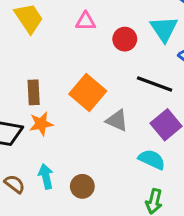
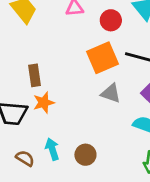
orange square: (88, 93) -> (103, 58), moved, turned 32

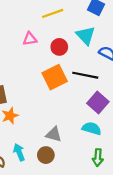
gray triangle: (111, 93) -> (54, 134), moved

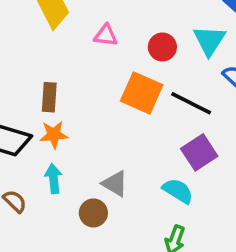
pink triangle: (30, 39) -> (106, 35), moved
orange square: (55, 77) -> (142, 93), turned 35
cyan arrow: (19, 152) -> (53, 179), moved

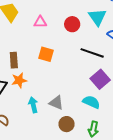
orange square: (142, 93) -> (46, 54), moved, size x0.7
cyan arrow: (53, 179) -> (33, 105), moved
brown circle: (93, 213) -> (67, 124), moved

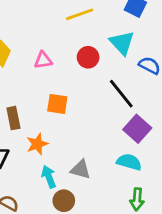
black line: (92, 53) -> (121, 94), turned 40
orange star: (19, 80) -> (37, 144), moved
brown circle: (67, 124) -> (64, 201), moved

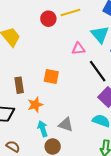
red circle: (88, 57) -> (48, 19), moved
pink triangle: (43, 60) -> (78, 49), moved

